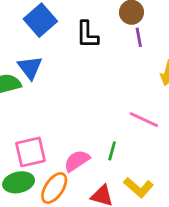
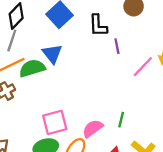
purple line: (139, 37) -> (117, 46), moved
pink line: (144, 120) -> (143, 67), moved, turned -70

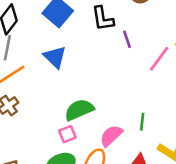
green semicircle: (32, 68) -> (79, 110), moved
pink square: (55, 122) -> (67, 134), size x0.6

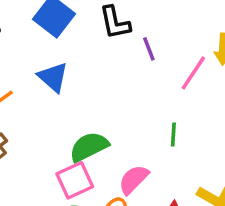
green line: (142, 122) -> (173, 134), moved
pink square: (67, 134) -> (75, 180), size x1.5

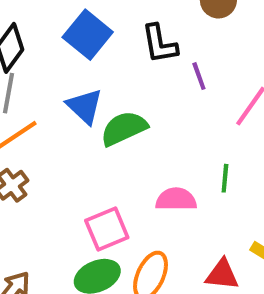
green semicircle: (89, 147) -> (124, 128), moved
pink semicircle: (134, 179) -> (176, 199), moved, turned 44

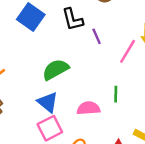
blue triangle: (85, 106) -> (48, 102), moved

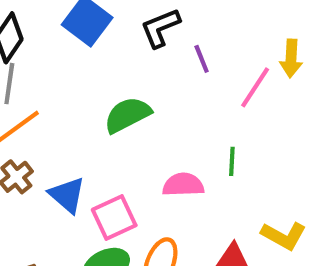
black L-shape: (73, 19) -> (160, 28), turned 80
blue triangle: (48, 102) -> (67, 195), moved

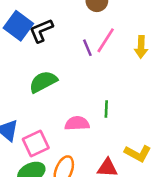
black L-shape: (160, 28) -> (41, 31), moved
pink line: (255, 87) -> (106, 40), moved

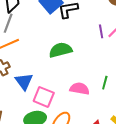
pink square: (36, 144) -> (44, 97), turned 35

